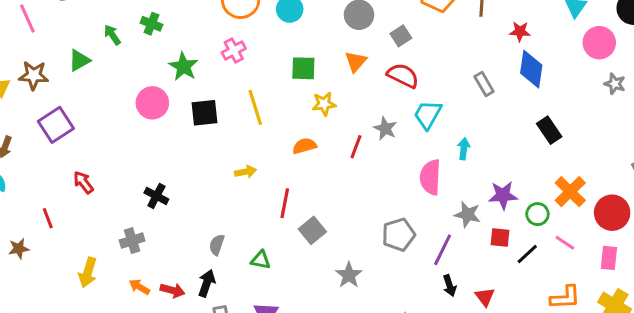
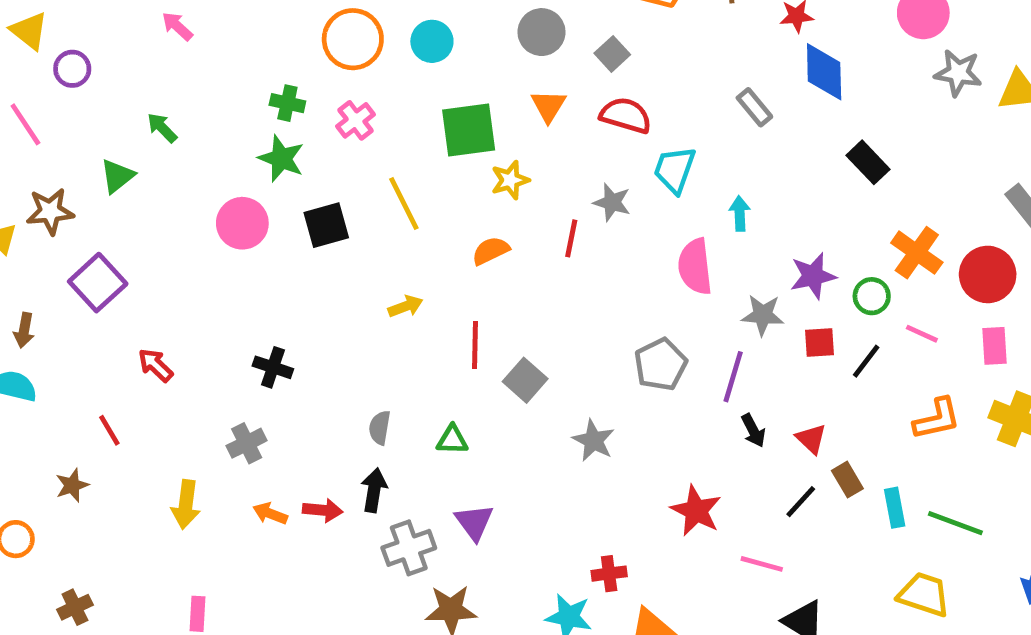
green cross: (151, 24) -> (287, 103), moved
green square: (303, 68) -> (469, 130), size x1.4
gray star: (615, 84) -> (958, 73), size x1.4

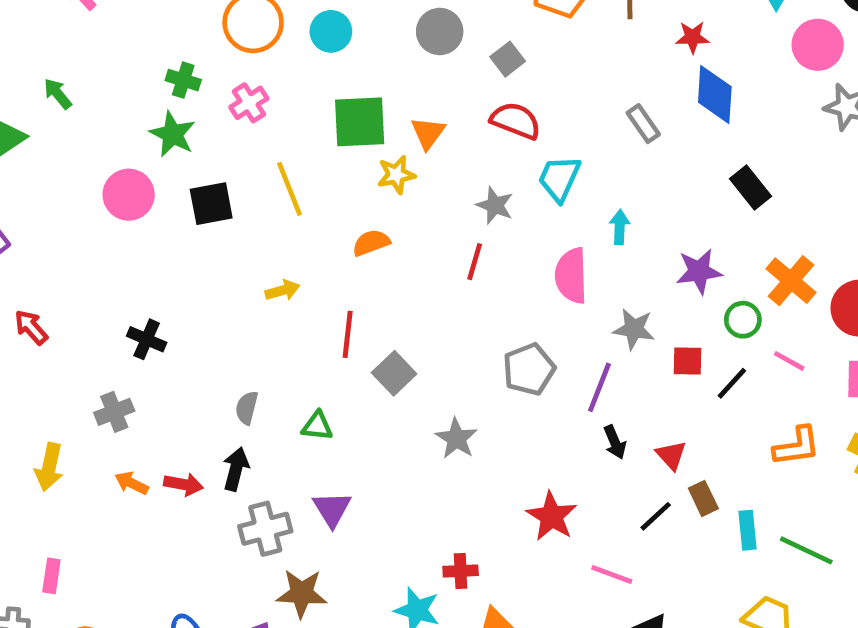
orange triangle: (549, 106) -> (428, 133), moved
red line: (571, 238) -> (475, 262), moved
purple star: (813, 276) -> (699, 271), moved

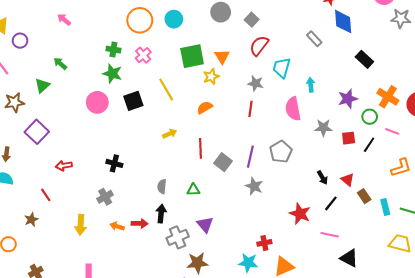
red semicircle: (516, 121) -> (259, 46), turned -65
red arrow: (31, 327) -> (64, 166), turned -49
purple line: (599, 387) -> (250, 157), moved
black line: (656, 516) -> (331, 203), moved

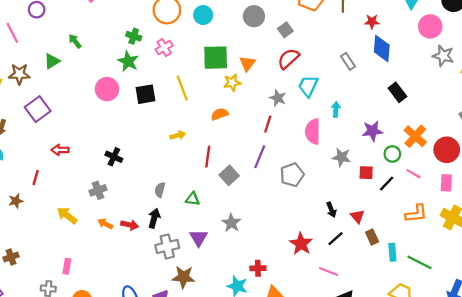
purple line: (250, 157) -> (260, 157), moved
gray star: (254, 186) -> (231, 223), moved
red line: (46, 195) -> (36, 178), turned 40
yellow arrow: (81, 225) -> (67, 215), turned 114

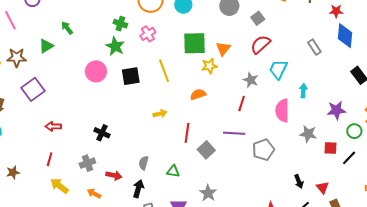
purple line: (260, 157) -> (234, 133), turned 70
red line: (36, 178) -> (50, 159), moved
red arrow: (130, 225) -> (114, 175), moved

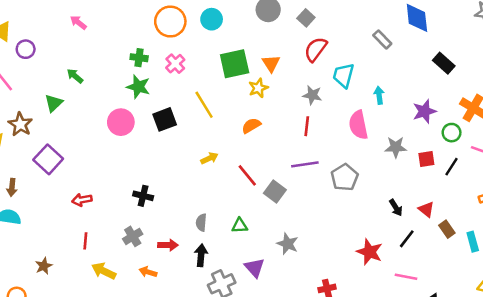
brown star: (17, 58) -> (20, 124), turned -30
red line: (187, 133) -> (247, 175), turned -36

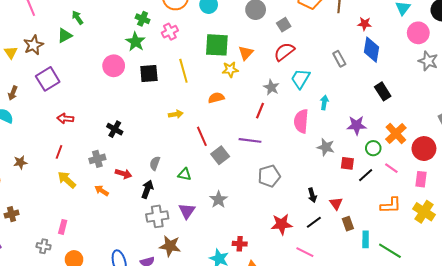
green arrow: (75, 76) -> (77, 18), moved
gray pentagon: (345, 177) -> (269, 176), moved
red star: (370, 252) -> (282, 224), turned 30

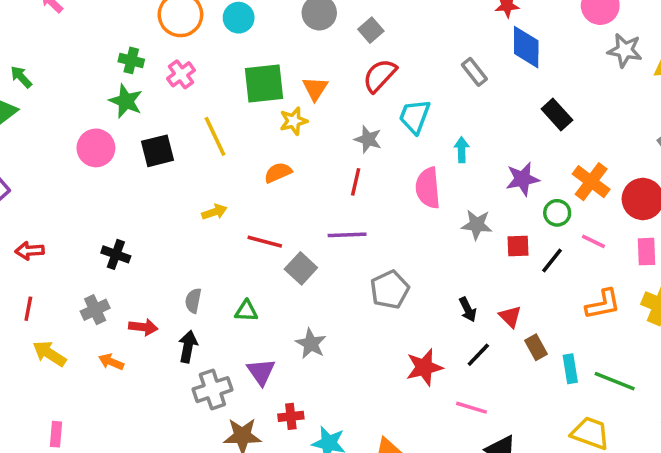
red line: (202, 136) -> (265, 242), turned -42
red cross: (240, 244) -> (291, 416), moved

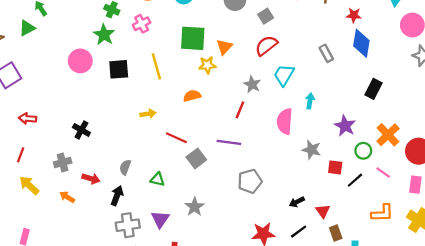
black rectangle: (557, 114) -> (374, 89), turned 60
purple star: (522, 179) -> (345, 126), turned 30
black arrow: (468, 309) -> (297, 202), turned 80

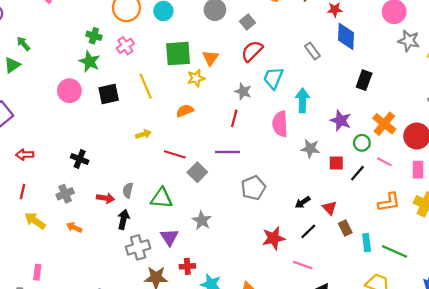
cyan arrow: (310, 101) -> (302, 100), size x1.5
red arrow: (91, 179) -> (105, 198), moved
green triangle: (157, 179) -> (161, 198), size x1.5

